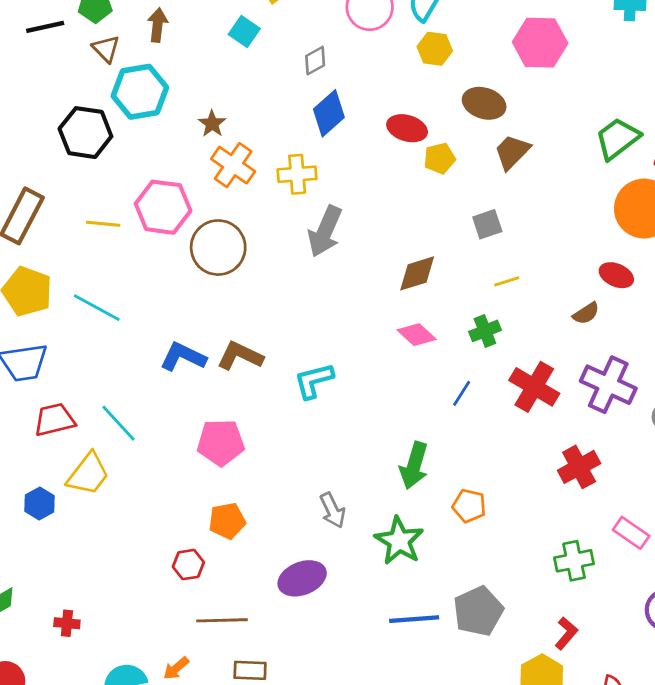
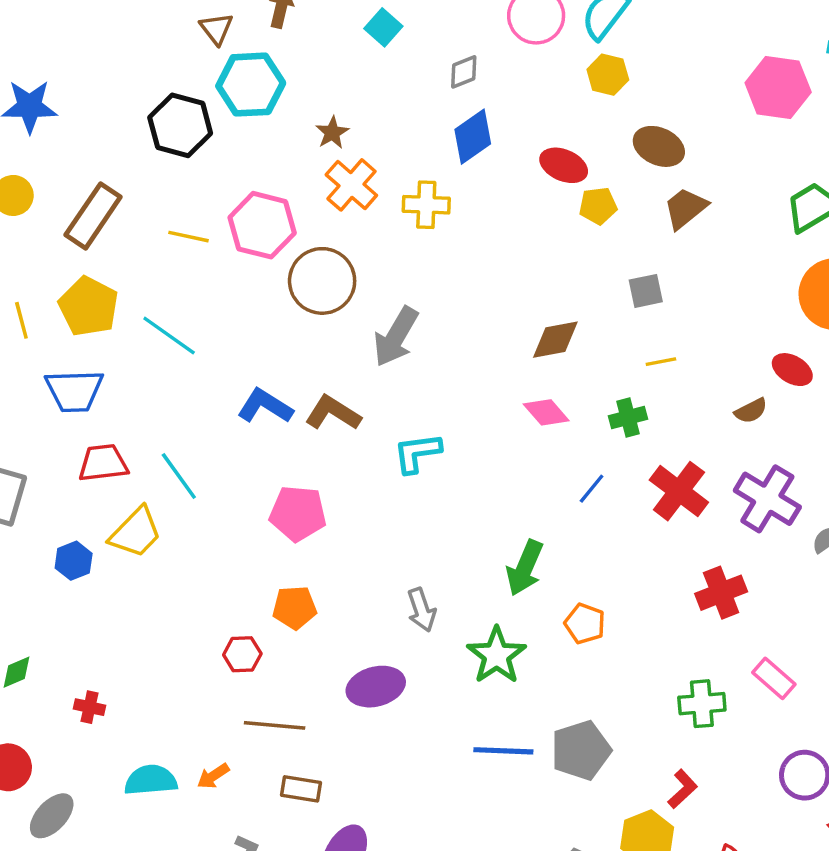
pink hexagon: (540, 43) -> (778, 88), moved
gray arrow: (325, 231) -> (396, 337), moved

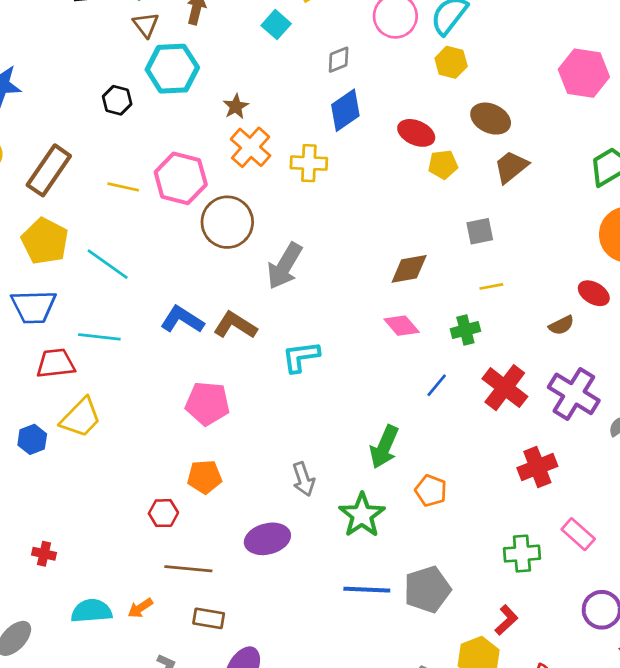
black hexagon: (180, 125) -> (117, 100), size x0.6
cyan line: (179, 476) -> (99, 337), moved, turned -48

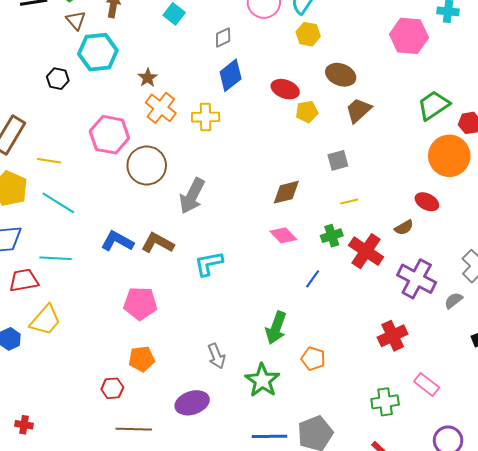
yellow line: (123, 187) -> (49, 161), moved
red cross: (505, 388) -> (366, 251), moved

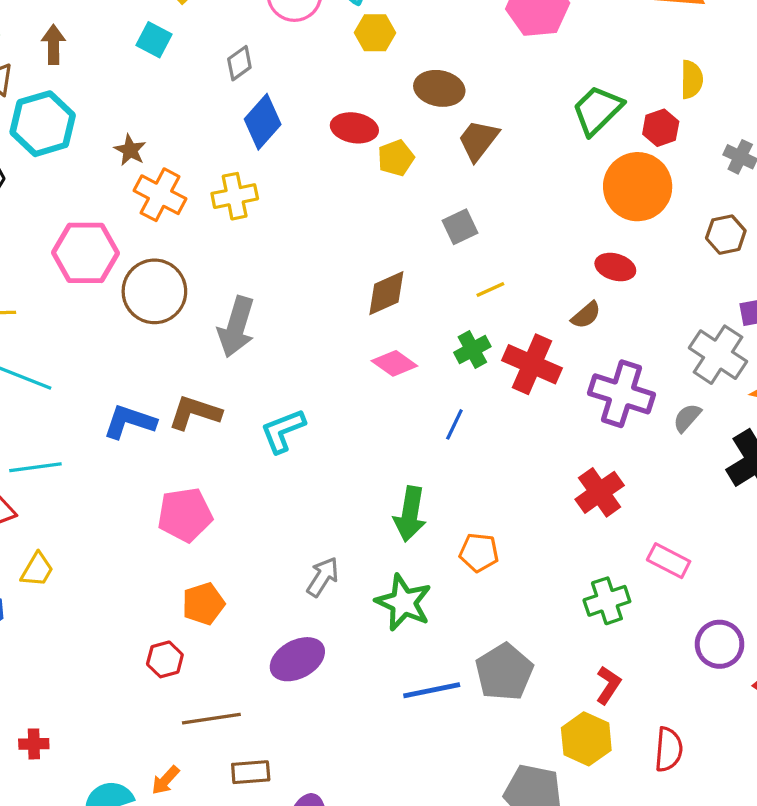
yellow trapezoid: (45, 320) -> (37, 570), size x0.7
gray arrow: (217, 356) -> (323, 577), turned -115

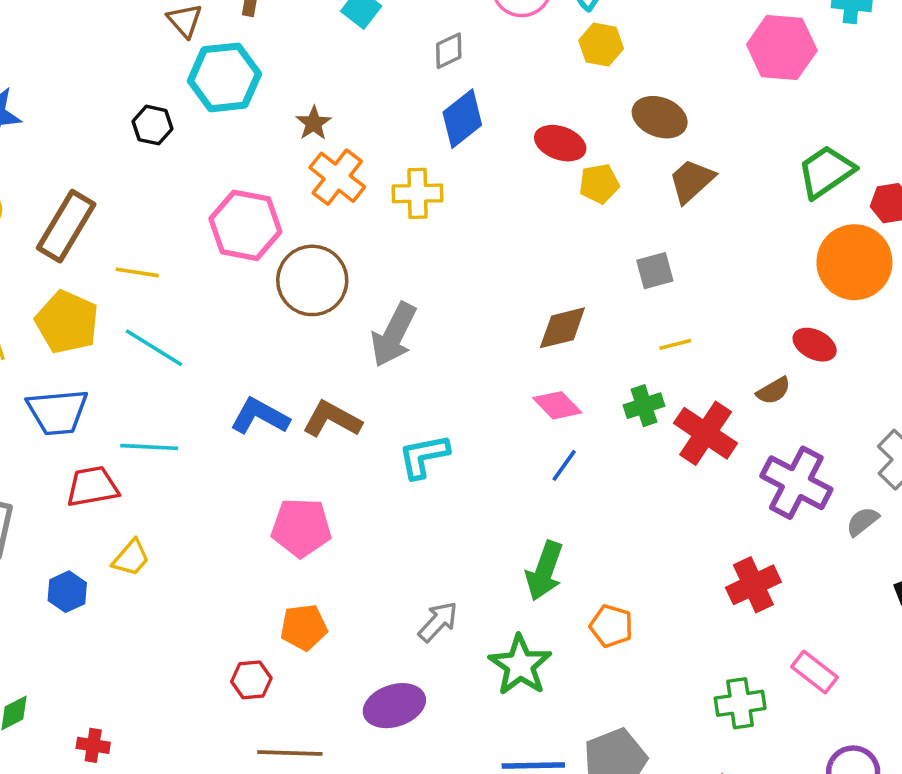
blue line: (454, 424) -> (564, 465), moved

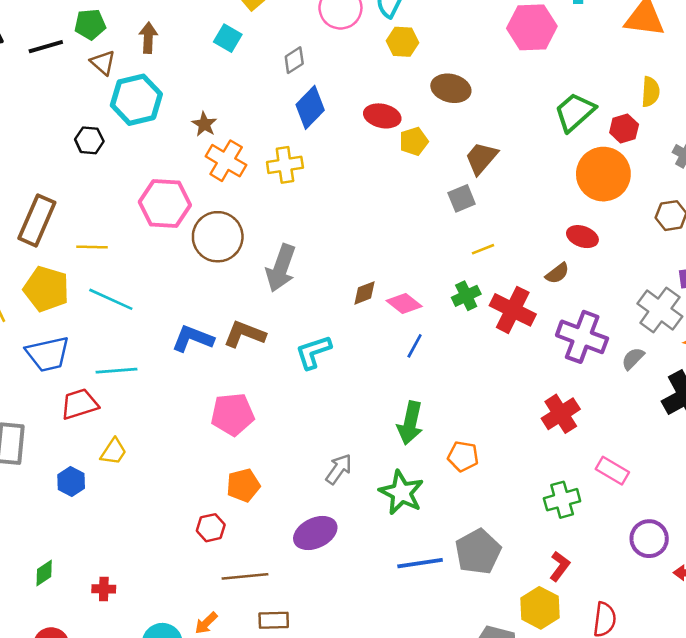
brown trapezoid: (692, 181) -> (481, 158), moved
brown diamond: (562, 328) -> (364, 293), moved, size x0.7

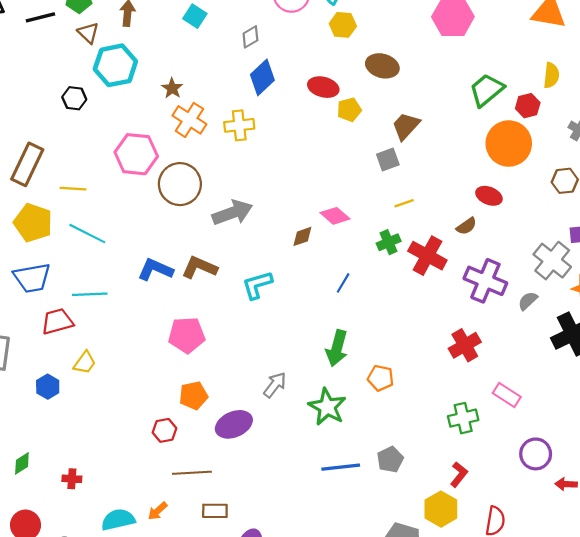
gray arrow: (281, 268) -> (232, 213), turned -132
pink diamond: (404, 303) -> (335, 216), moved
purple ellipse: (315, 533) -> (234, 424), moved
gray pentagon: (478, 552) -> (390, 459), size x0.7

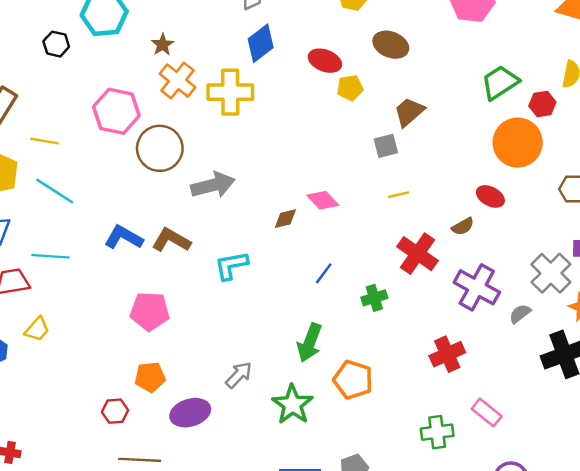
yellow cross: (239, 125) -> (230, 92), size x1.4
green cross: (389, 242) -> (374, 298), moved
orange pentagon: (381, 378) -> (353, 380), size x1.4

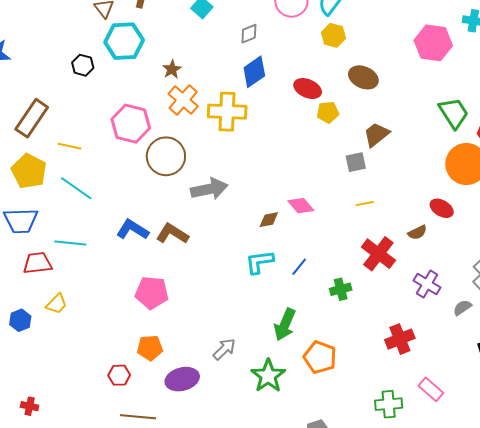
green trapezoid: (500, 83) -> (454, 113), turned 88
cyan L-shape: (231, 265) -> (259, 262), moved
purple cross: (477, 287) -> (427, 284), size x0.7

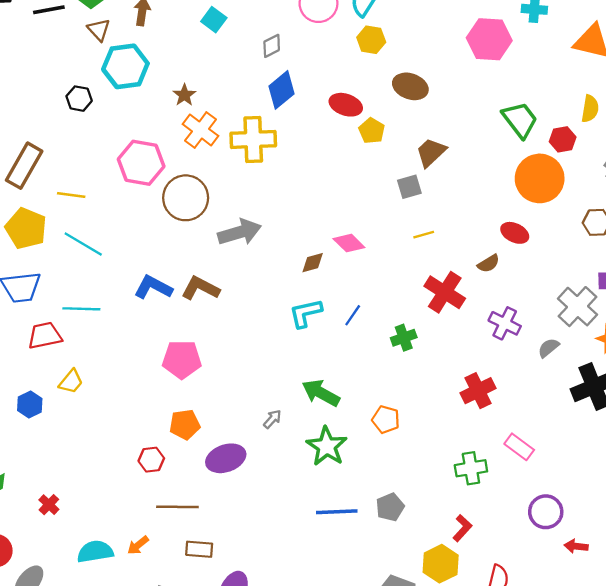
yellow pentagon: (328, 112) -> (372, 131), turned -30
green arrow: (285, 325) -> (321, 393), moved, turned 100
gray arrow: (224, 349) -> (272, 419), size x0.7
orange pentagon: (320, 357) -> (386, 420), size x0.7
red cross: (30, 406) -> (49, 505), turned 36

